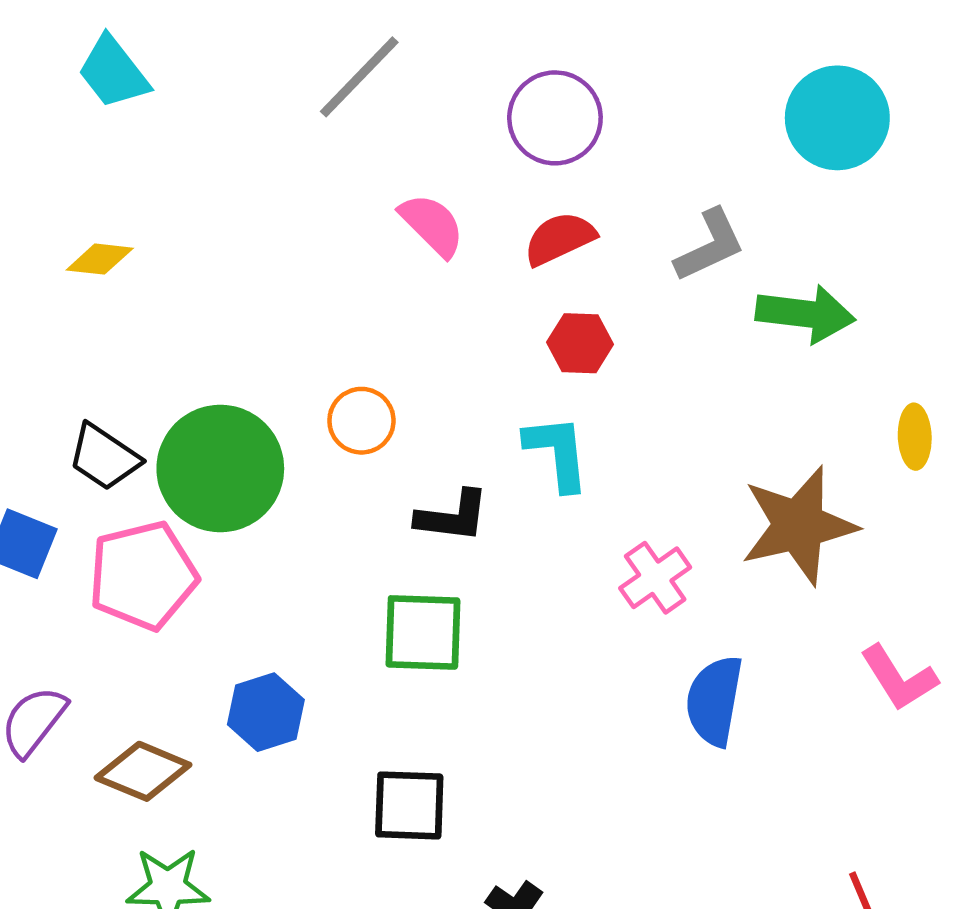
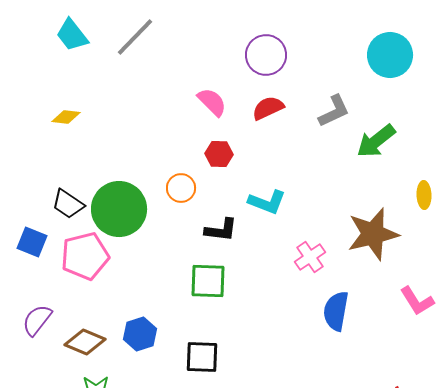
gray line: (359, 77) -> (135, 37), moved
green arrow: (805, 314) -> (376, 141), turned 135
red hexagon: (580, 343) -> (219, 154), moved
cyan L-shape: (557, 453) -> (267, 202), turned 117
blue hexagon: (266, 712) -> (140, 334), moved

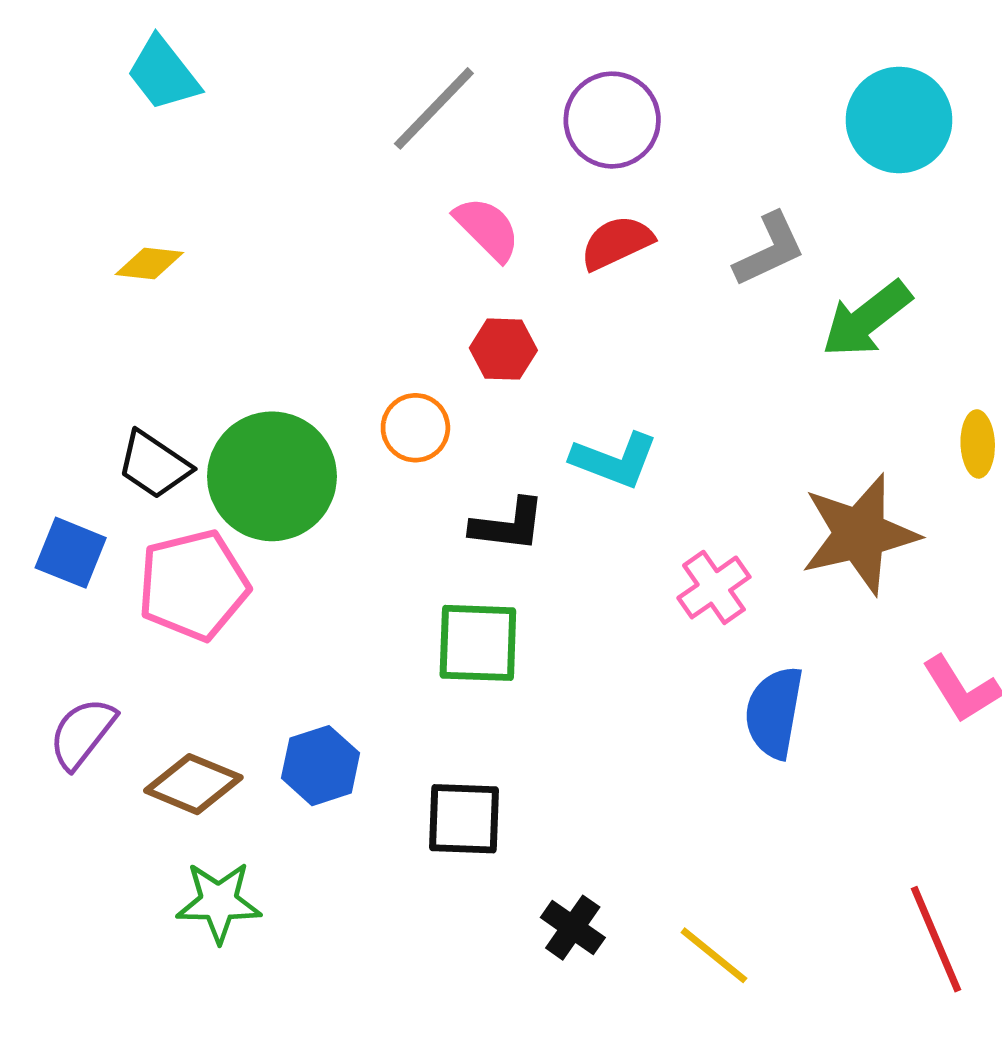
gray line: (135, 37) -> (434, 108), moved

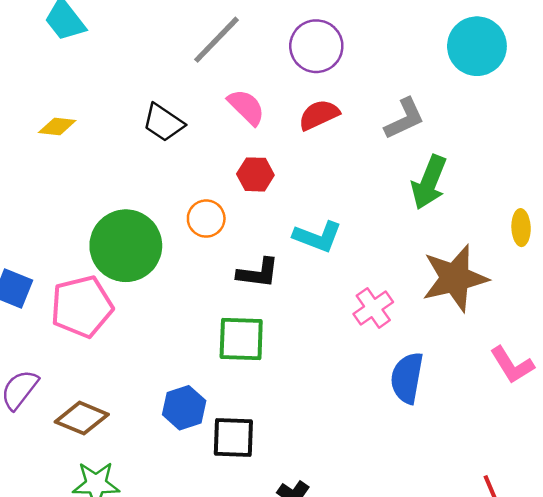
green arrow: (867, 319) -> (429, 182), moved, turned -30
black trapezoid: (154, 465) -> (163, 123), moved
blue hexagon: (321, 766) -> (184, 408), moved

